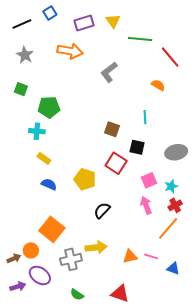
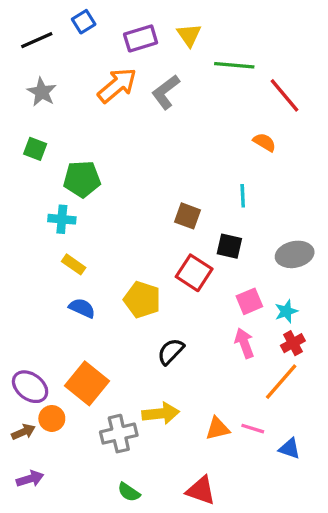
orange arrow: (70, 51) -> (117, 85), turned -50
gray L-shape: (109, 72) -> (166, 92), moved
purple ellipse: (40, 275) -> (30, 387), moved

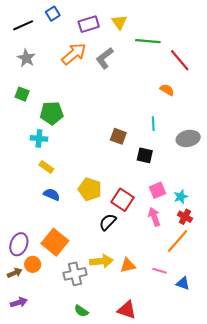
gray ellipse: (295, 254) -> (188, 138), moved
red square: (194, 273) -> (123, 200), moved
red cross: (293, 343) -> (185, 217), turned -32
purple ellipse: (30, 387) -> (19, 244), turned 75
orange triangle: (218, 429) -> (128, 265), moved

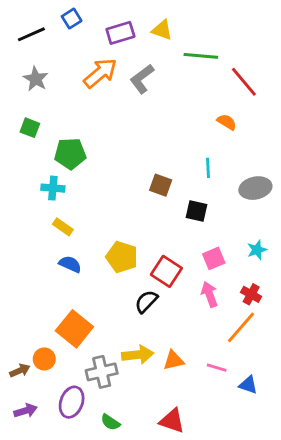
yellow triangle: (119, 22) -> (162, 30), turned -35
cyan star: (181, 197) -> (257, 250), moved
purple ellipse: (19, 244) -> (72, 402), moved

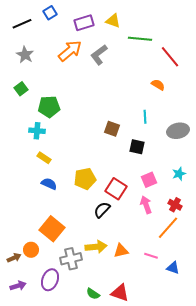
green square: (30, 128) -> (21, 89), turned 32
yellow pentagon: (122, 257) -> (85, 179), turned -30
green semicircle: (110, 422) -> (93, 294), moved

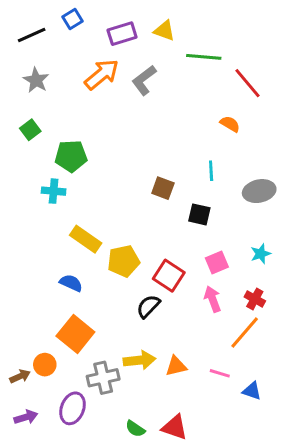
yellow rectangle: (44, 158) -> (86, 239), moved, size x1.5
blue semicircle: (49, 184) -> (71, 283), moved

